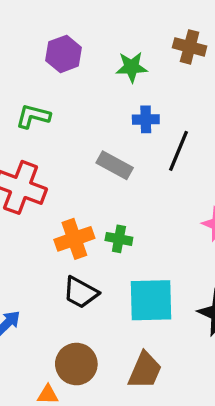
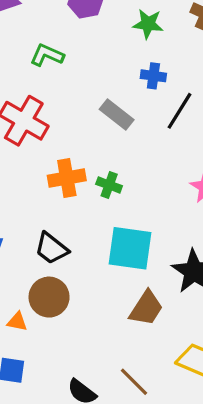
black trapezoid: (81, 292) -> (51, 248), moved
brown trapezoid: (145, 370) -> (146, 308), moved

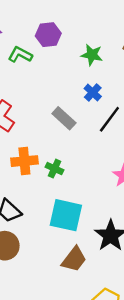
green L-shape: (47, 55) -> (20, 55), moved
blue cross: (153, 76) -> (93, 93), turned 30

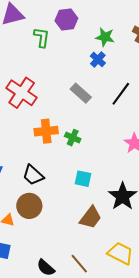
green L-shape: (20, 55) -> (42, 37), turned 70
blue cross: (93, 93) -> (98, 60), moved
cyan square: (66, 215) -> (83, 179), size x0.6

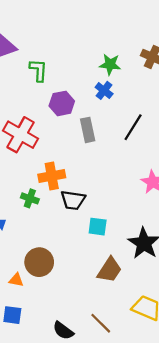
purple hexagon: (66, 19) -> (62, 103), moved
gray rectangle: (81, 93) -> (88, 130), turned 40
green cross: (73, 138) -> (30, 198), moved
black trapezoid: (33, 175) -> (73, 200), moved, turned -30

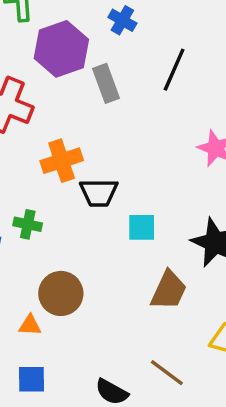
purple hexagon: (62, 103) -> (61, 49), size x1.4
green cross: (30, 198) -> (28, 224), moved

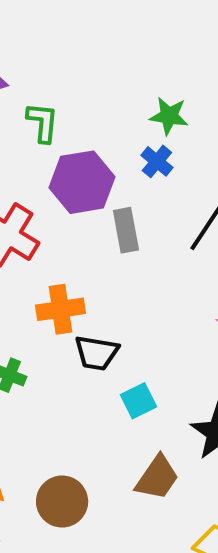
cyan square: (142, 227) -> (139, 401), turned -36
brown circle: (61, 293) -> (62, 502), moved

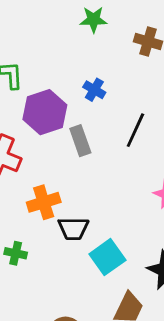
green star: (169, 116) -> (93, 20), moved
cyan square: (139, 401) -> (107, 257), size x1.4

